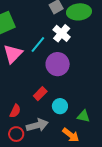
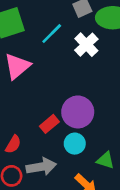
cyan line: (38, 44) -> (52, 34), moved
purple circle: (58, 64) -> (78, 112), moved

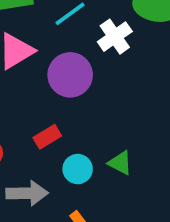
purple circle: (78, 112) -> (70, 75), moved
green triangle: (105, 160) -> (120, 163), moved

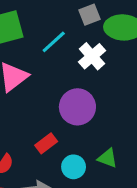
purple circle: (70, 75) -> (77, 107), moved

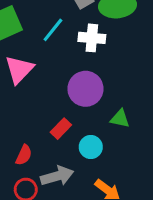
white cross: (92, 56) -> (92, 38), turned -35
green triangle: (108, 158) -> (120, 119), moved

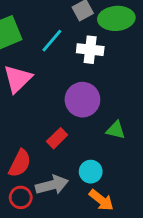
cyan circle: (91, 147) -> (91, 172), moved
red semicircle: (24, 155) -> (20, 163), size x1.4

